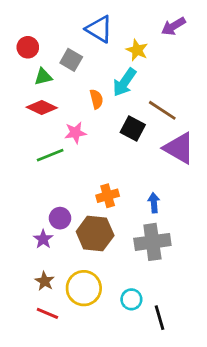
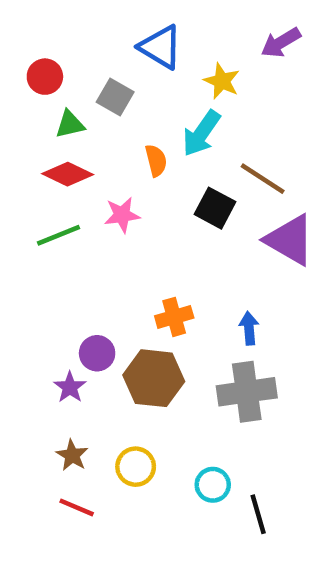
green line: (50, 155) -> (59, 235), moved
yellow circle: (84, 288) -> (136, 467), size x0.7

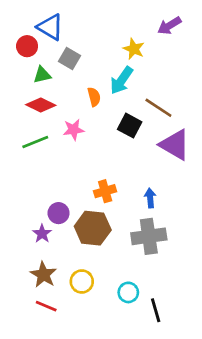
blue triangle: (161, 47) -> (50, 27), moved
brown star: (72, 455) -> (43, 275), size x1.4

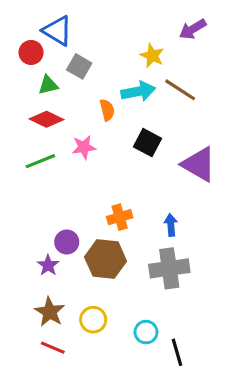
cyan arrow: (121, 80) -> (138, 91), turned -136
brown line: (158, 108) -> (180, 90), moved

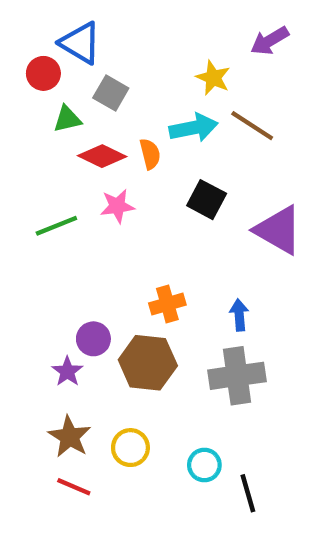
red diamond: (47, 119) -> (102, 156), moved

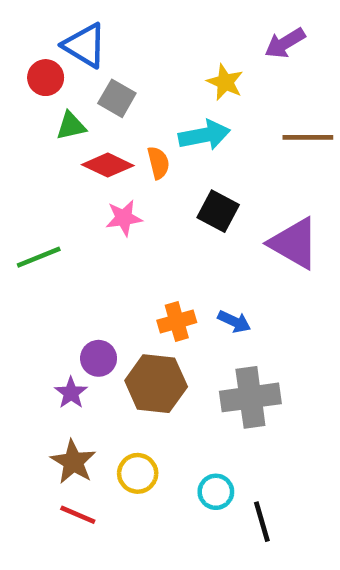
brown line: (252, 126) -> (308, 137), moved, turned -33
green line: (56, 226) -> (39, 257), moved
blue arrow: (239, 315) -> (234, 321), moved, turned 120

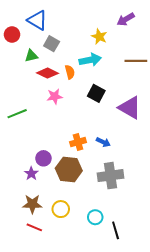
red circle: (46, 78) -> (12, 35), moved
brown star: (73, 462) -> (32, 204), turned -30

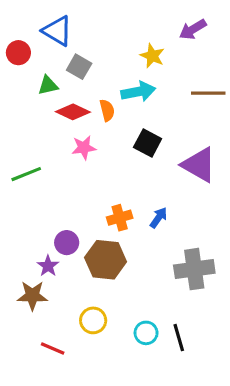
blue arrow: (103, 142) -> (158, 218), turned -80
gray cross: (110, 176) -> (194, 269), moved
brown star: (32, 204) -> (32, 296), moved
black line: (116, 230) -> (179, 338), moved

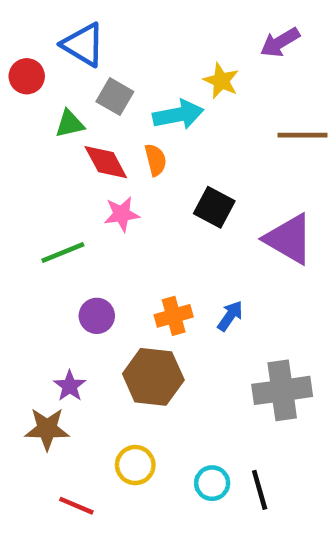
cyan arrow: (138, 92) -> (178, 115), moved
red diamond: (73, 112) -> (106, 162), turned 36
green line: (26, 174) -> (63, 253), moved
purple circle: (67, 243) -> (97, 316), moved

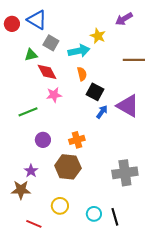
red circle: (27, 76) -> (12, 24), moved
orange semicircle: (156, 160) -> (82, 74), moved
blue arrow: (230, 316) -> (102, 112), moved

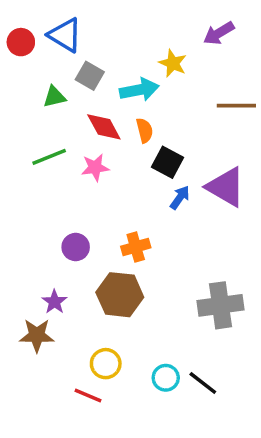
red diamond: (47, 72) -> (104, 127), moved
green line: (28, 112) -> (49, 157), moved
black line: (115, 217) -> (203, 383), turned -36
red line: (34, 224) -> (88, 395), moved

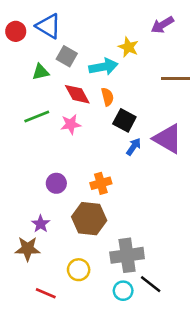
gray cross: (220, 305) -> (127, 255), moved
cyan circle: (166, 378) -> (123, 291), moved
red line: (88, 395) -> (46, 293), moved

